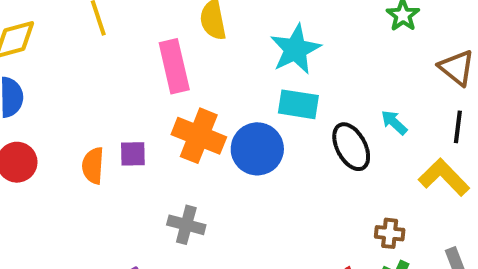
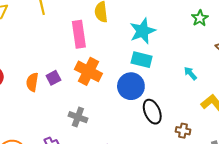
black ellipse: (351, 147) -> (152, 112), moved
blue circle: (257, 149) -> (131, 86), moved
purple square: (133, 154) -> (53, 78), turned -32

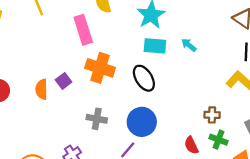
cyan arrow: (190, 73) -> (189, 45), moved
blue circle: (131, 86) -> (142, 122), moved
black ellipse: (152, 112) -> (144, 78), moved

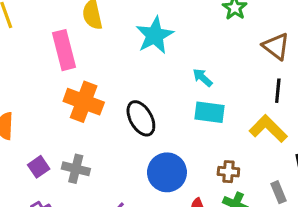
cyan rectangle: (155, 46) -> (209, 112), moved
purple square: (64, 81) -> (39, 167), moved
blue circle: (142, 122) -> (167, 172), moved

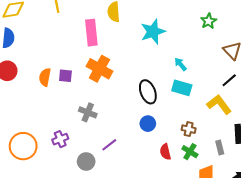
black line: (278, 91) -> (229, 80), turned 35
black ellipse: (141, 118) -> (148, 92), moved
purple square: (39, 167) -> (65, 76), moved, turned 32
blue circle: (167, 172) -> (148, 124), size x0.6

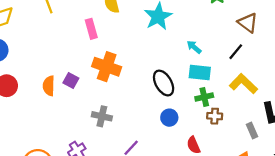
pink rectangle: (91, 33) -> (91, 29), size x0.7
purple square: (65, 76) -> (71, 81), turned 32
black line: (229, 80) -> (236, 52), moved
green cross: (190, 152) -> (204, 97), moved, turned -35

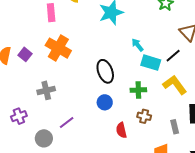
cyan rectangle: (200, 72) -> (151, 63), moved
gray cross: (102, 116) -> (46, 90), turned -36
brown cross: (215, 116) -> (144, 116), moved

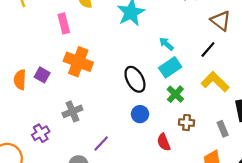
cyan rectangle: (151, 63) -> (170, 67), moved, turned -42
green cross: (138, 90) -> (175, 94), turned -35
purple cross: (19, 116) -> (41, 133), moved

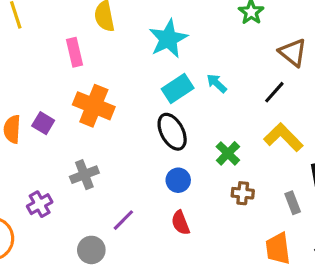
cyan rectangle: (170, 67) -> (178, 89), moved
red semicircle: (164, 142) -> (181, 223), moved

